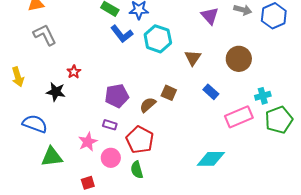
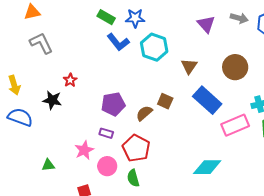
blue rectangle: (211, 92) -> (207, 100), size x1.8
blue semicircle: (35, 124) -> (20, 117), moved
green triangle: (52, 157) -> (48, 165), size x0.6

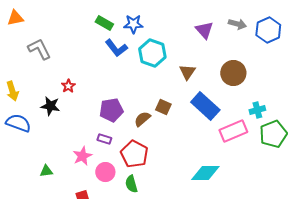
orange triangle: (32, 12) -> (15, 18), moved

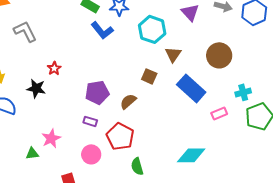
cyan hexagon: (152, 53) -> (152, 29), moved
brown square: (163, 107) -> (149, 76), moved
pink rectangle: (233, 131) -> (219, 113), size x0.6
pink star: (82, 156) -> (51, 138), moved
green semicircle: (131, 184) -> (137, 166), moved

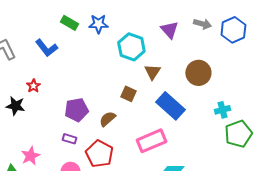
blue L-shape: (102, 30) -> (46, 48), moved
pink rectangle: (219, 113) -> (151, 141), moved, size x1.8

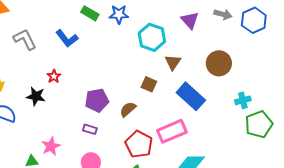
red pentagon: (99, 154) -> (139, 144), moved

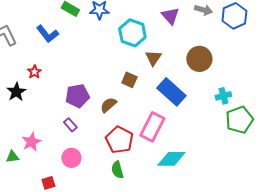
black star: (36, 96) -> (16, 92), turned 30
purple rectangle: (90, 129) -> (70, 125), turned 32
pink rectangle: (172, 131) -> (152, 127), turned -40

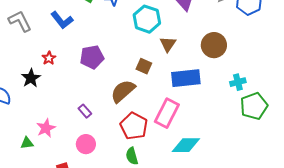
blue rectangle: (171, 92) -> (186, 78), turned -48
purple pentagon: (77, 96) -> (92, 57), moved
brown semicircle: (108, 105) -> (123, 91), size x1.5

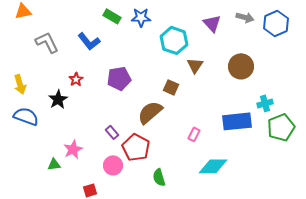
blue rectangle: (186, 78) -> (237, 121), moved
pink rectangle: (167, 113) -> (194, 134), size x0.5
red pentagon: (134, 126) -> (136, 147), moved

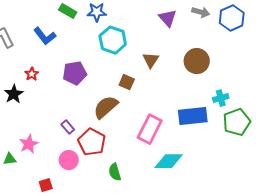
cyan hexagon: (174, 40) -> (113, 40), moved
pink rectangle: (194, 134) -> (150, 129), size x2.0

